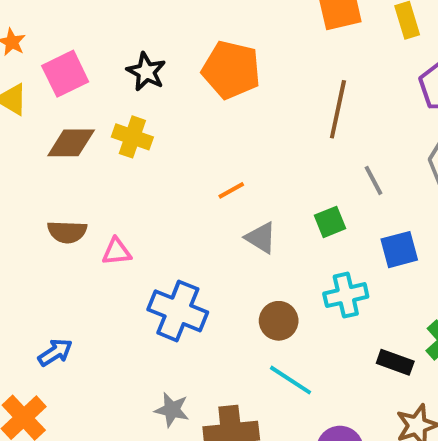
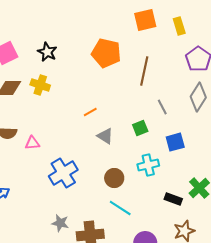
orange pentagon: (231, 70) -> (106, 53), moved
blue cross: (178, 311) -> (63, 173), turned 36

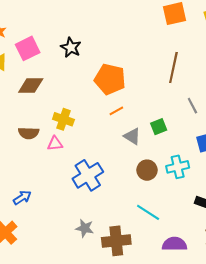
orange pentagon: (106, 53) -> (110, 79), moved
yellow cross: (40, 85) -> (63, 119), moved
green square: (140, 128) -> (159, 127), moved
brown circle: (114, 178) -> (147, 170), moved

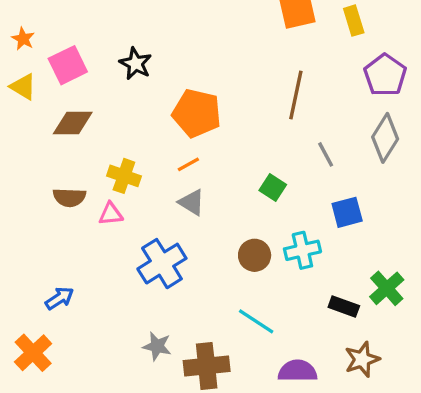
orange line: (116, 111) -> (188, 164), moved
green square: (159, 127) -> (273, 187), turned -35
gray triangle: (132, 136) -> (192, 202), moved

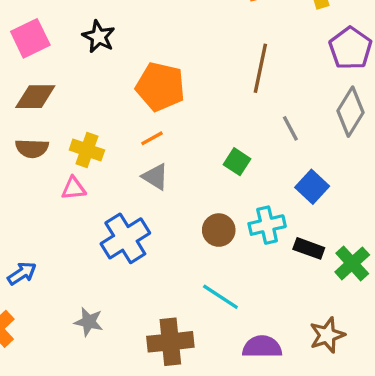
brown semicircle: (69, 197) -> (32, 148), moved
blue square: (347, 212) -> (312, 187), turned -32
black rectangle: (344, 306) -> (309, 248), moved
gray star: (157, 346) -> (89, 322), moved

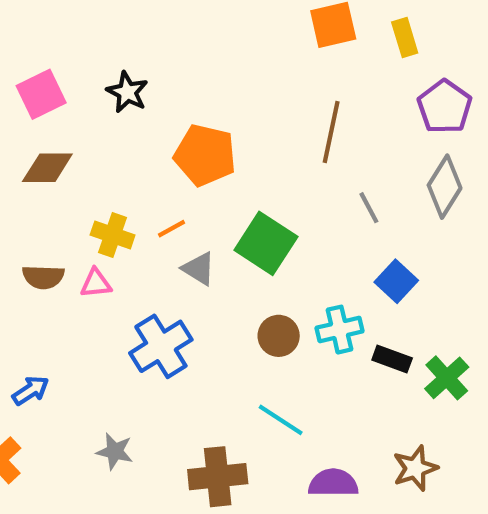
orange line: (152, 138) -> (171, 229), moved
brown semicircle: (32, 148) -> (43, 277), moved
green square: (237, 162) -> (266, 243), moved, size x1.8

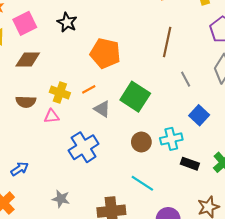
brown semicircle: (43, 277) -> (26, 102), moved
black rectangle: (392, 359) -> (190, 164), moved

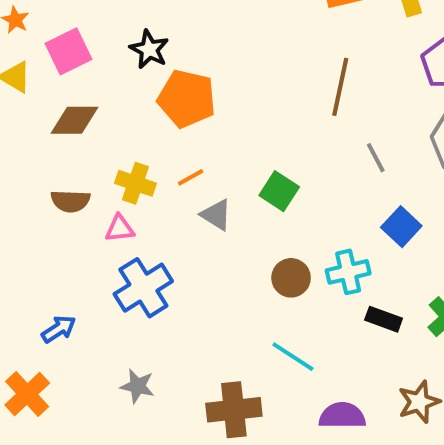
orange pentagon: (105, 53) -> (187, 99), moved
green square: (135, 97) -> (279, 191), size x0.7
blue cross: (84, 147) -> (143, 288), moved

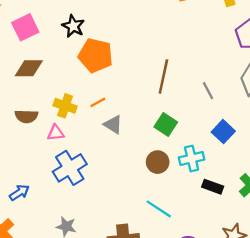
brown line: (340, 87) -> (163, 77), moved
green square: (279, 191) -> (166, 125), moved

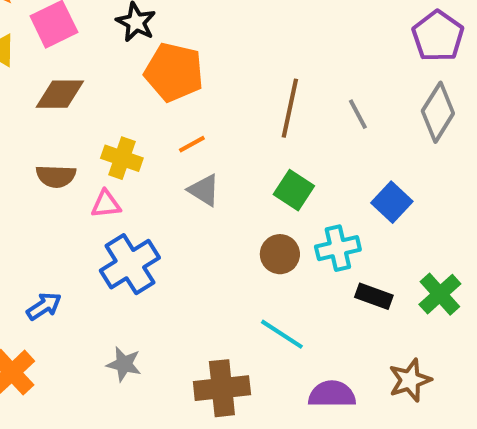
gray line: (208, 91) -> (358, 114), moved
orange line: (98, 102) -> (192, 144), moved

